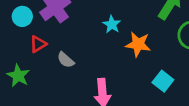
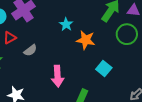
gray semicircle: (66, 60) -> (30, 50), turned -80

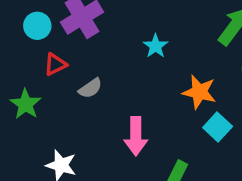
orange star: (86, 40) -> (199, 92), moved

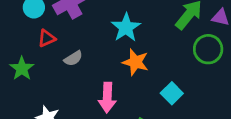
cyan star: (155, 46) -> (126, 28), size x1.5
orange star: (199, 92) -> (135, 62), moved

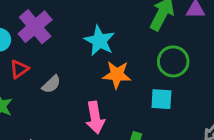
green circle: (208, 49) -> (173, 61), moved
cyan square: (172, 93) -> (161, 99), turned -30

